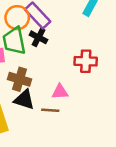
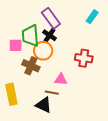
orange circle: (17, 18) -> (43, 51), moved
black triangle: (24, 100) -> (44, 105), moved

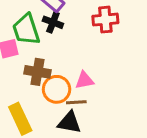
orange circle: (43, 51) -> (57, 89), moved
red cross: (84, 58) -> (105, 20), moved

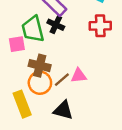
orange circle: (57, 89) -> (40, 83), moved
brown line: (76, 102) -> (62, 80), moved, turned -42

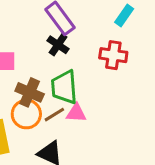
green trapezoid: (33, 29) -> (64, 87), moved

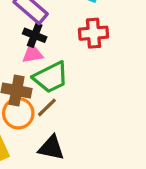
green trapezoid: (64, 87) -> (51, 77), turned -99
pink triangle: (76, 113) -> (32, 54), moved

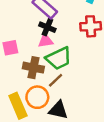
orange circle: (18, 113) -> (37, 97), moved

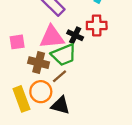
black cross: (47, 27) -> (75, 35), moved
pink triangle: (46, 41) -> (52, 37), size x1.6

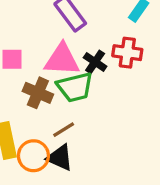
brown line: (60, 76) -> (64, 130), moved
orange circle: (41, 92) -> (33, 156), moved

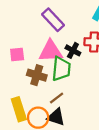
green trapezoid: (75, 87) -> (61, 69), turned -65

